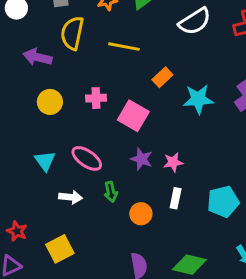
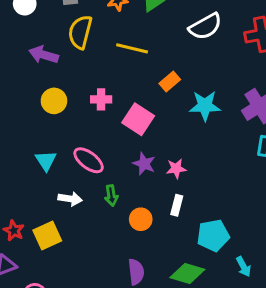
cyan pentagon: (223, 202) -> (213, 235), moved
yellow square: (60, 249) -> (47, 236), moved

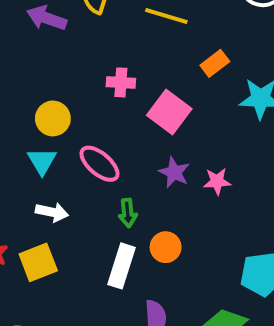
yellow circle: (54, 101) -> (53, 118), moved
white arrow: (70, 199) -> (52, 212), moved
white rectangle: (177, 205) -> (122, 266), moved, size x1.5

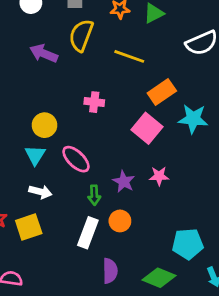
orange rectangle: (215, 63) -> (162, 92), size x1.4
pink square: (169, 112) -> (147, 128), moved
purple star: (174, 172) -> (124, 182), moved

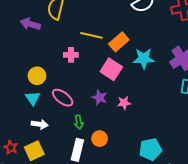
yellow line: (129, 56) -> (91, 35), moved
purple star: (124, 182) -> (100, 97), moved

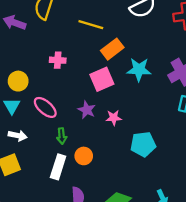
yellow line: (91, 35) -> (91, 25), moved
pink square: (111, 69) -> (102, 79), turned 30
cyan pentagon: (150, 149) -> (143, 144), moved

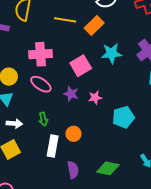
orange rectangle: (112, 49) -> (94, 26), moved
pink cross: (58, 60) -> (41, 54), size x1.6
pink ellipse: (45, 107) -> (41, 84), moved
green arrow: (62, 136) -> (43, 119), moved

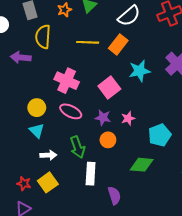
pink cross: (41, 54) -> (67, 81), turned 35
green arrow: (43, 119) -> (78, 147), size x1.5
orange circle: (73, 134) -> (108, 140), moved
green diamond: (108, 168) -> (142, 165), moved

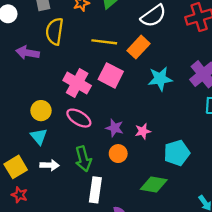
pink square: (109, 87) -> (111, 75), moved, turned -30
yellow square: (48, 182) -> (16, 167), moved

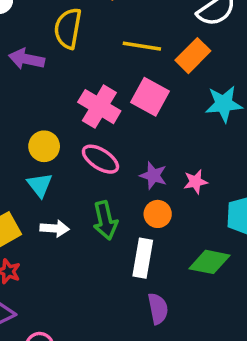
white rectangle: (95, 190) -> (143, 258), moved

